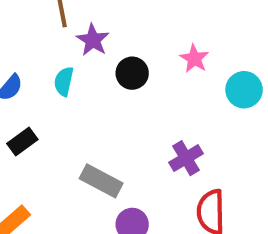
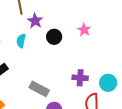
cyan circle: (244, 90) -> (108, 83), moved
purple cross: (186, 158) -> (80, 78), turned 35

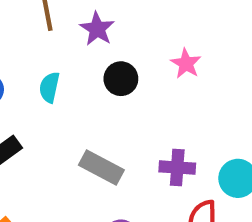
purple star: (35, 21) -> (97, 29), moved
gray rectangle: (39, 89) -> (101, 167), moved

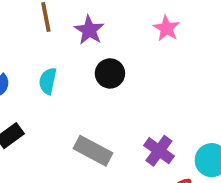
pink star: (186, 64) -> (166, 28), moved
purple cross: (177, 167) -> (159, 151), turned 32

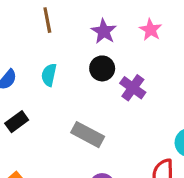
purple star: (89, 30) -> (104, 31), moved
purple cross: (159, 151) -> (133, 88), moved

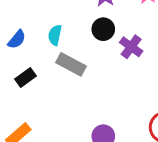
gray rectangle: (88, 135) -> (71, 64), moved

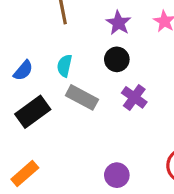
purple cross: (131, 47) -> (134, 97), moved
black rectangle: (26, 78) -> (33, 112), size x1.5

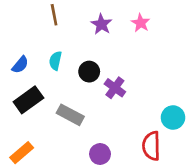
black circle: (117, 59) -> (89, 72), moved
gray rectangle: (82, 97) -> (70, 115), moved

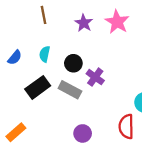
pink star: (141, 23) -> (117, 22), size x1.5
black rectangle: (28, 100) -> (38, 87), moved
gray rectangle: (70, 115) -> (70, 90), moved

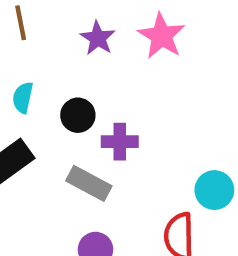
purple cross: (95, 77) -> (120, 142), turned -36
gray rectangle: (70, 90) -> (89, 183), moved

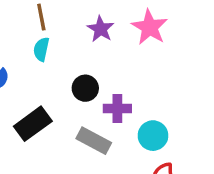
cyan semicircle: (23, 98) -> (41, 49), moved
cyan circle: (214, 190) -> (153, 136), moved

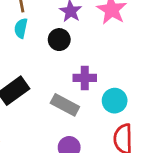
black circle: (85, 88) -> (59, 40), moved

